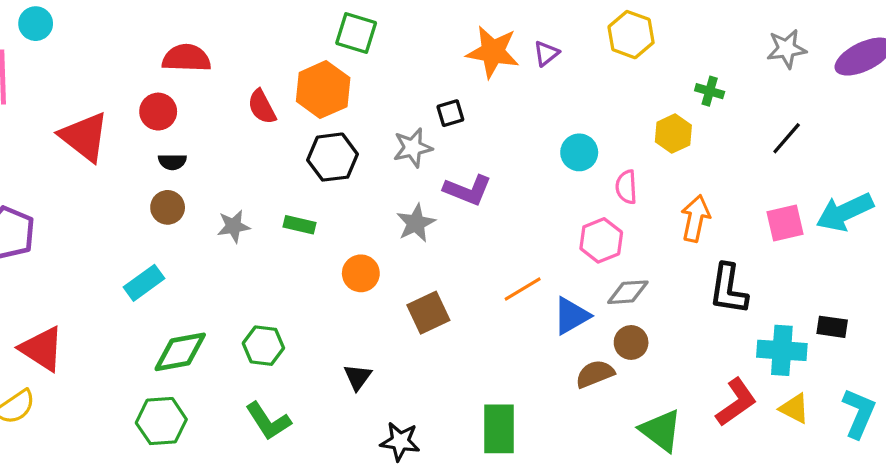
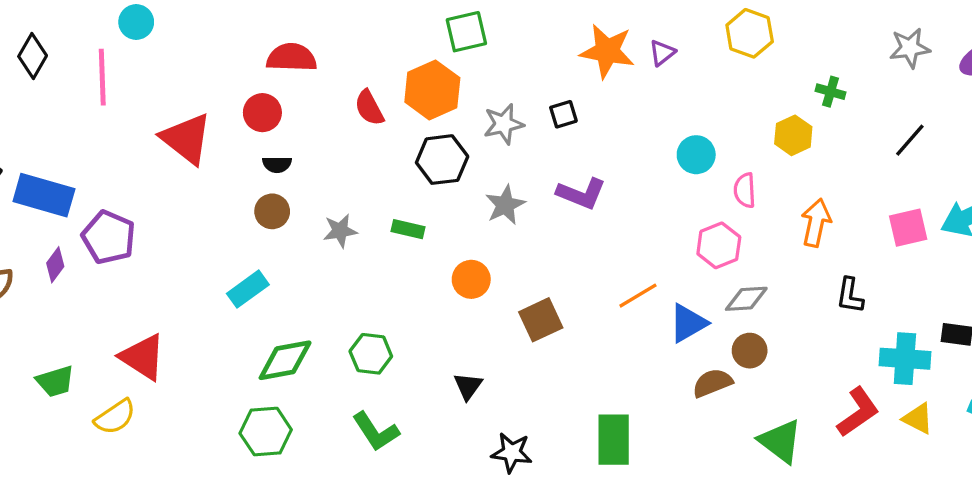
green square: (356, 33) -> (466, 32), turned -30
gray star: (413, 148) -> (504, 124), moved
gray star: (416, 223) -> (505, 205), moved
black L-shape: (728, 289) -> (850, 296), size x0.7

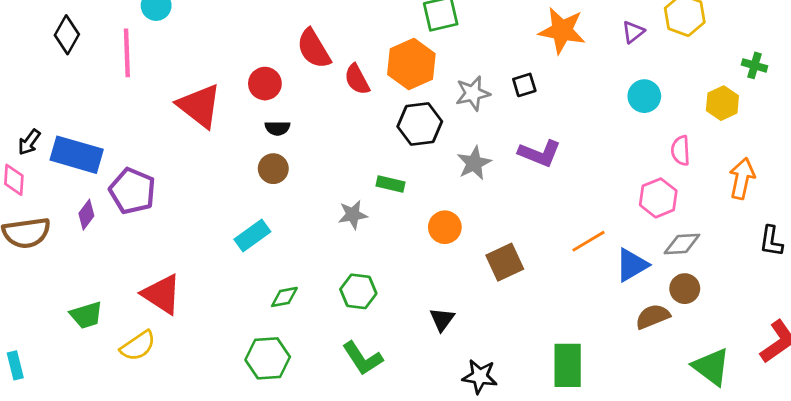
purple triangle: (662, 53) -> (633, 32), moved
red semicircle: (292, 58) -> (314, 49), moved, turned -123
cyan circle: (696, 155) -> (644, 96), moved
gray star: (340, 231) -> (353, 215), moved
green diamond: (285, 360) -> (284, 297), size x0.6

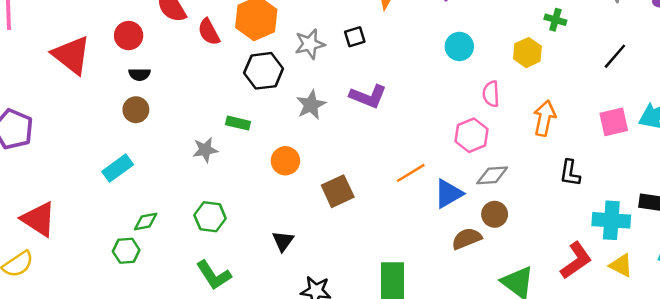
green hexagon: (268, 358) -> (126, 251), moved, size x0.7

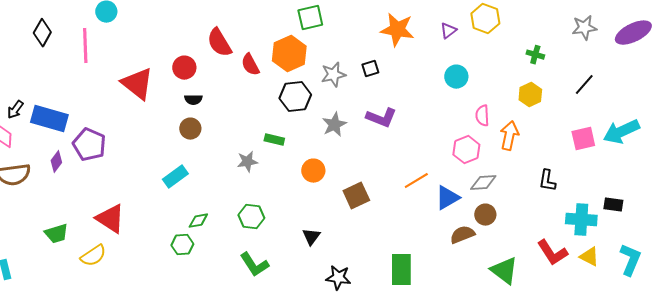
yellow hexagon: (527, 53) -> (530, 95), moved
orange arrow: (544, 118) -> (509, 136), moved
red L-shape: (576, 260) -> (552, 253), turned 92

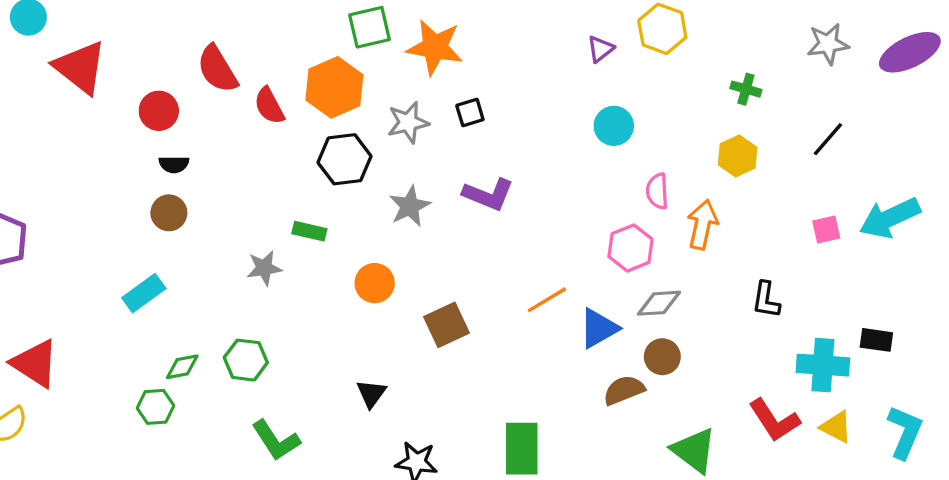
orange star: (397, 30) -> (435, 47), moved
red triangle: (137, 84) -> (80, 67), moved
pink square: (583, 139) -> (826, 230), size x0.7
green hexagon: (251, 217) -> (246, 360), moved

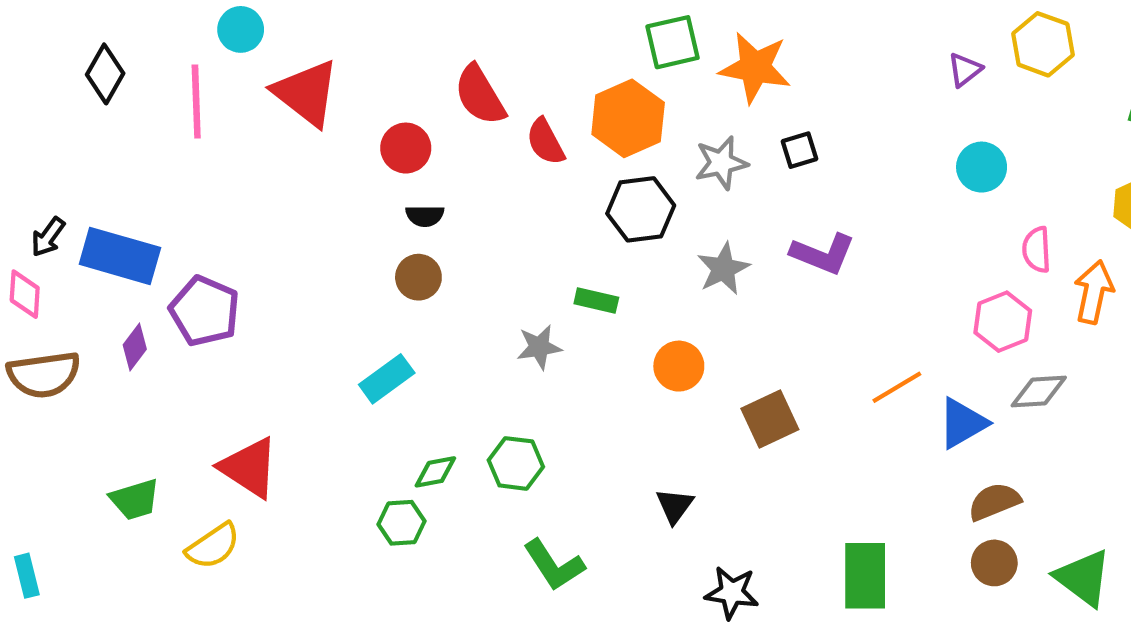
brown circle: (662, 357) -> (994, 563), moved

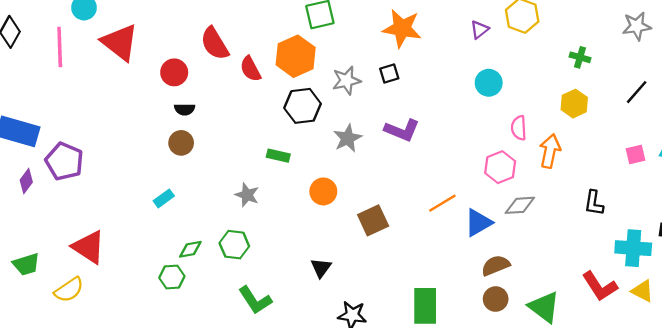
orange star: (755, 68) -> (402, 28), moved
gray star: (539, 347) -> (247, 195), moved, turned 30
cyan rectangle: (387, 379) -> (164, 198), size x0.7

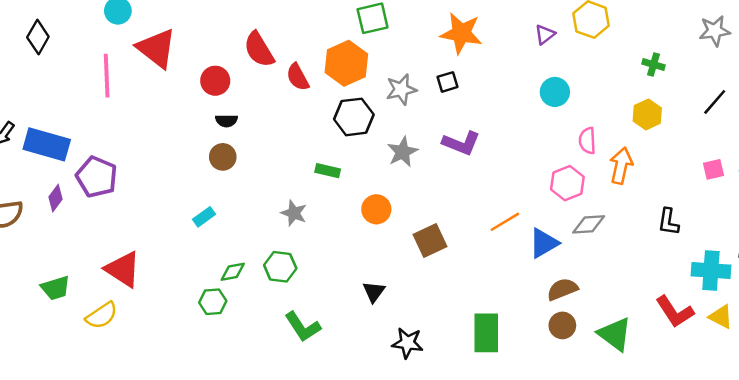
pink line: (60, 47) -> (107, 76), moved

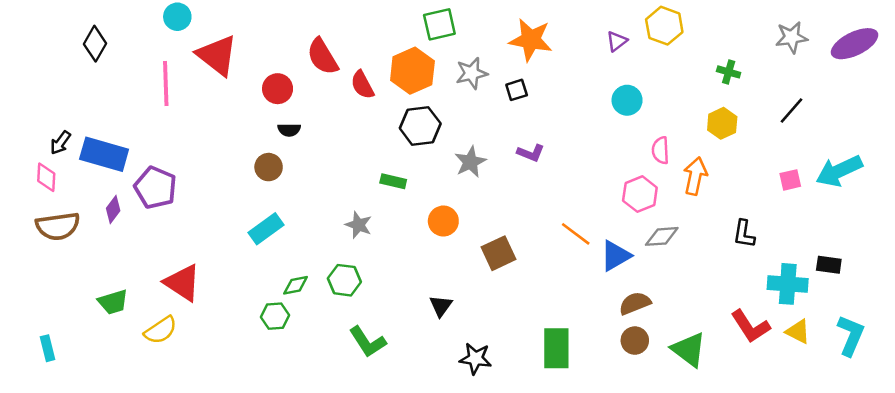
gray star: (401, 89) -> (472, 73), moved
purple L-shape: (461, 143) -> (531, 153), size x0.7
brown circle: (223, 157) -> (269, 167), moved
cyan rectangle: (204, 217) -> (266, 229), size x1.5
orange line: (505, 222) -> (576, 234), turned 68

